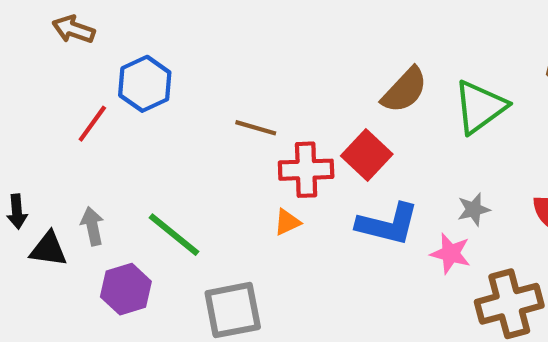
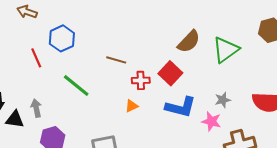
red line: (92, 124) -> (36, 58), turned -60
red cross: (306, 170) -> (141, 80), size x0.7
green line: (174, 235) -> (76, 86), moved

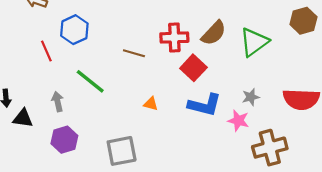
red cross: (141, 80) -> (174, 38), moved, size x1.4
orange triangle: (131, 106) -> (151, 104), turned 40
gray arrow: (36, 108) -> (58, 102), moved

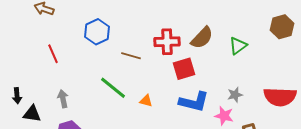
blue hexagon: (74, 30) -> (97, 32), moved
green triangle: (254, 42) -> (238, 46), size x0.7
red square: (193, 68) -> (184, 69), turned 30
green line: (90, 81) -> (113, 88), moved

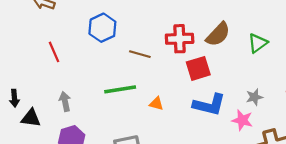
green line: (113, 88) -> (120, 89), turned -48

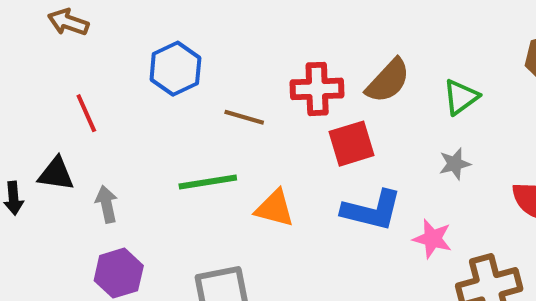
gray star: (254, 97) -> (455, 164), moved
orange triangle: (156, 104) -> (275, 208), size x1.5
black triangle: (31, 118) -> (56, 174), moved

